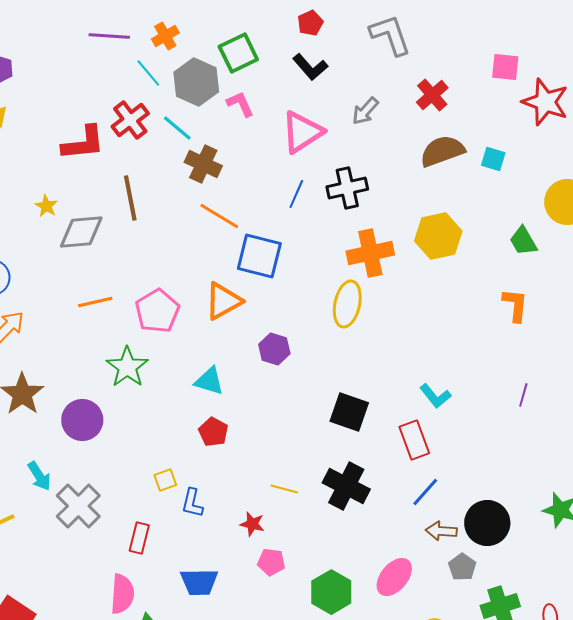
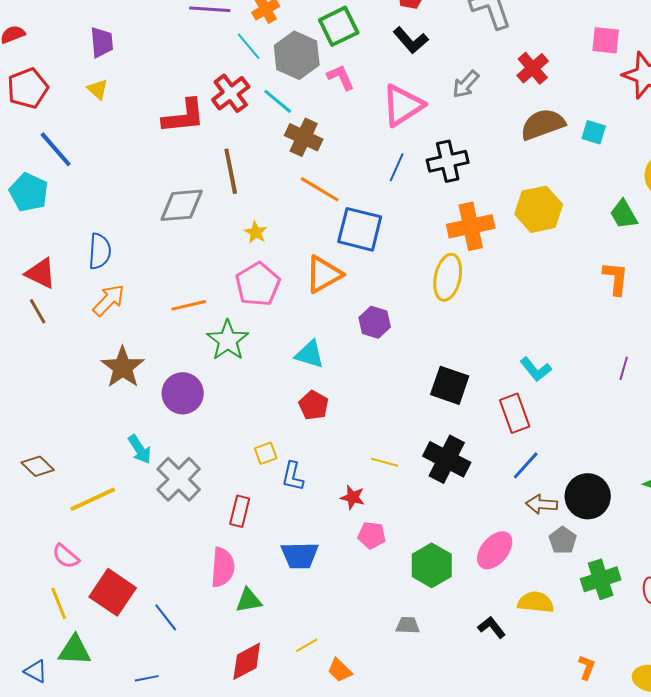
yellow star: (46, 206) -> (256, 232), moved
orange line: (95, 302) -> (189, 305), moved

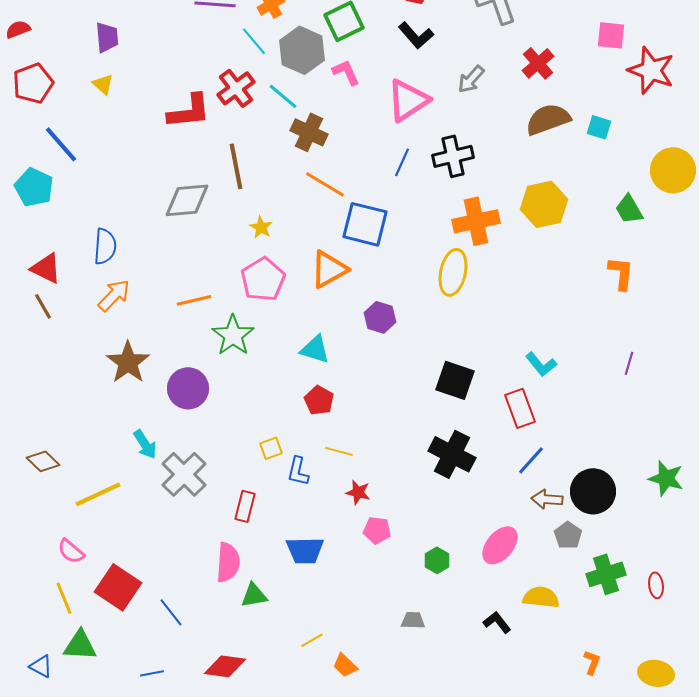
yellow line: (385, 462) -> (339, 451), moved
green hexagon: (432, 565) -> (437, 560), size x0.6
red diamond: (247, 661) -> (225, 666), moved, turned 36

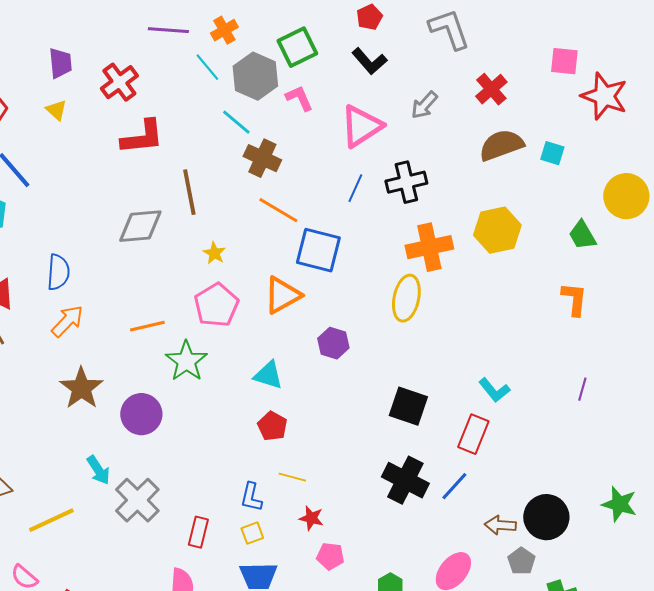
red cross: (236, 88) -> (119, 82), moved
red rectangle: (520, 408) -> (473, 434), turned 42
yellow square: (271, 448) -> (252, 533), moved
blue line: (531, 460) -> (454, 486), moved

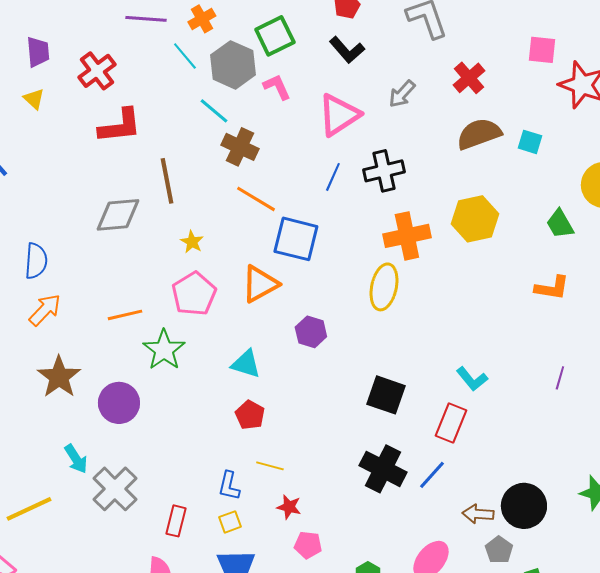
orange L-shape: (574, 299) -> (552, 288), turned 93

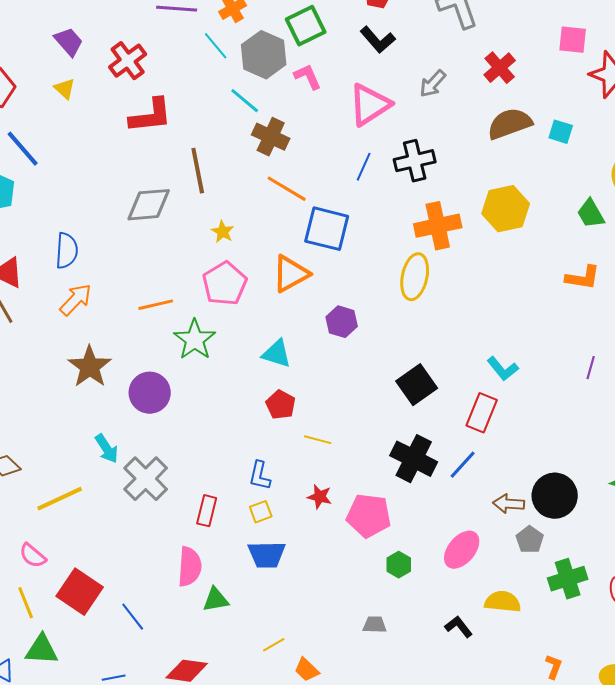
purple trapezoid: (38, 52) -> (69, 42), turned -36
black square: (386, 395) -> (417, 385), turned 36
yellow line: (270, 466) -> (318, 440), moved
pink pentagon: (308, 545) -> (369, 516), moved, size x1.6

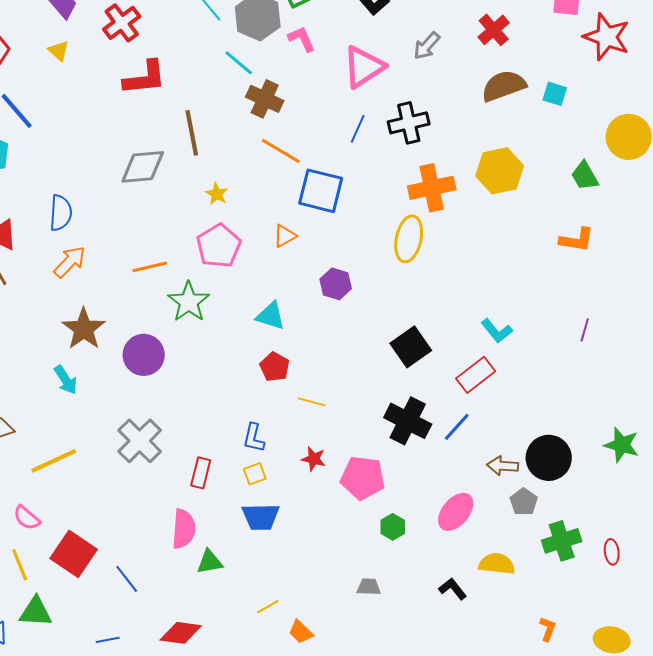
orange triangle: (291, 274) -> (285, 236), size x0.6
red rectangle: (482, 413) -> (476, 375), turned 30
cyan arrow: (107, 449) -> (66, 380), moved

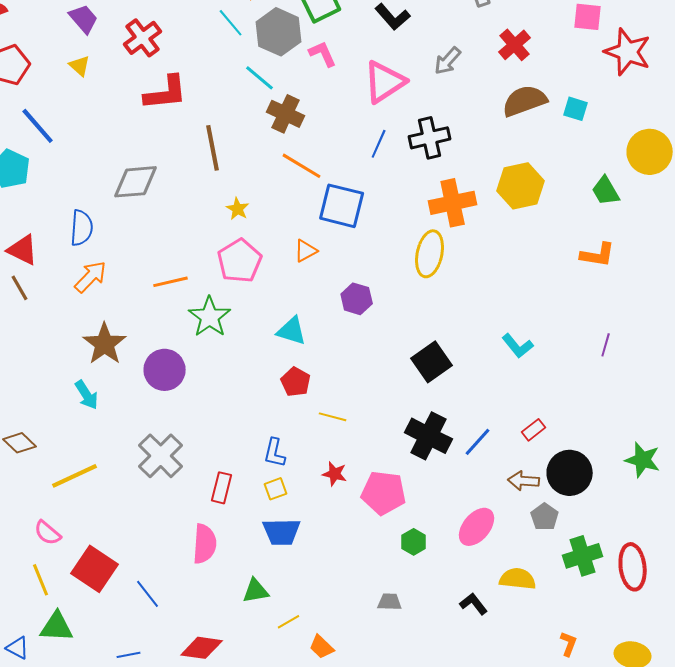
gray diamond: (143, 167) -> (136, 182), moved
red rectangle: (476, 375) -> (534, 430), moved, size x0.6
red ellipse: (612, 552) -> (633, 567), size x1.8
green triangle: (210, 562) -> (256, 591), moved

